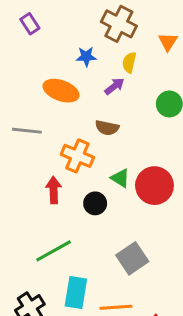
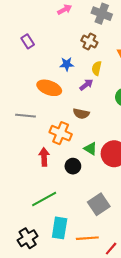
brown cross: (119, 24) -> (89, 41), size x0.7

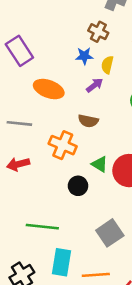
purple rectangle: (28, 41) -> (19, 51), moved, size x1.6
blue star: (67, 64) -> (84, 56), moved
red arrow: (44, 157) -> (18, 164), moved, turned -102
green line: (44, 199) -> (42, 227), turned 35

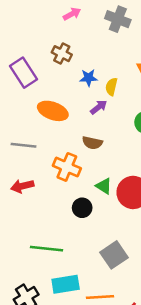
brown cross: (98, 32) -> (62, 54), moved
cyan rectangle: (61, 262) -> (66, 284), turned 72

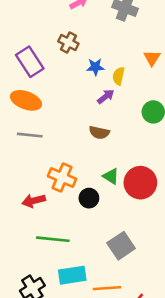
orange ellipse: (53, 111) -> (26, 100), moved
orange cross: (67, 167) -> (62, 178), moved
red arrow: (22, 186) -> (34, 201), moved

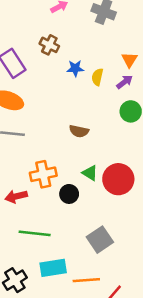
purple arrow: (106, 97) -> (125, 82), moved
orange cross: (62, 178) -> (43, 174), turned -35

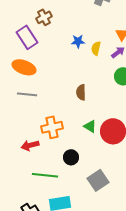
brown cross: (49, 45) -> (44, 17), moved, turned 35
brown semicircle: (79, 131) -> (81, 92), turned 77
black circle: (69, 194) -> (71, 157), moved

